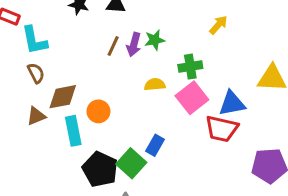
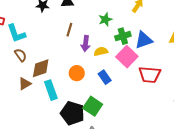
green star: (155, 40) -> (105, 19), moved
purple arrow: (134, 44) -> (86, 44), moved
blue triangle: (232, 103) -> (144, 40), moved
orange circle: (98, 111) -> (77, 73), moved
blue rectangle: (155, 145) -> (105, 77), moved, turned -56

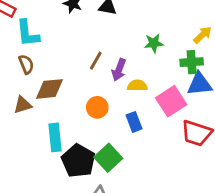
brown line: (69, 30) -> (96, 61), moved
green cross: (123, 36) -> (192, 62), moved
cyan rectangle: (51, 90) -> (55, 137), moved

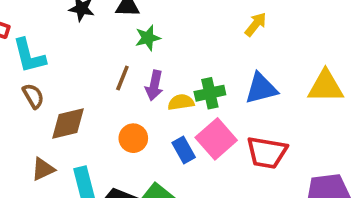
green star: (154, 43) -> (148, 38), moved
green cross: (192, 62) -> (210, 93), moved
pink square: (171, 101) -> (216, 139), moved
brown triangle: (23, 105) -> (43, 169), moved

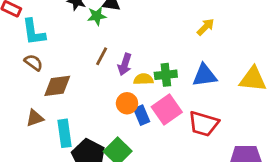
green star: (148, 38) -> (97, 16), moved
brown semicircle: (33, 96) -> (34, 63), turned -30
orange circle: (133, 138) -> (127, 103), moved

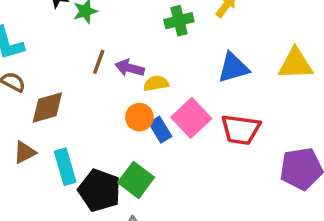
purple arrow: (125, 64) -> (130, 68), turned 95
green cross: (166, 75) -> (179, 21), moved

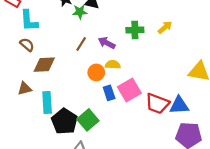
purple arrow: (130, 68) -> (107, 43), moved
blue triangle: (233, 68) -> (179, 105), moved
orange circle: (139, 117) -> (96, 72), moved

